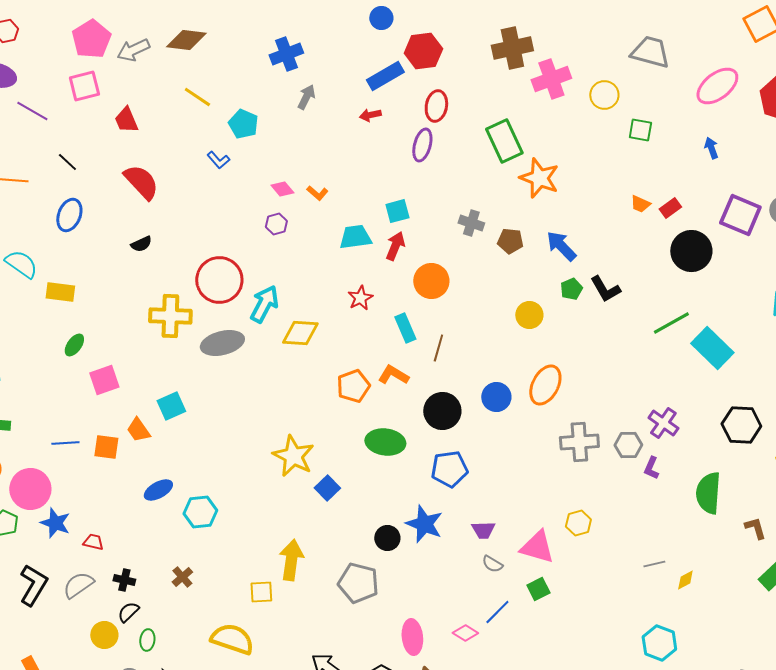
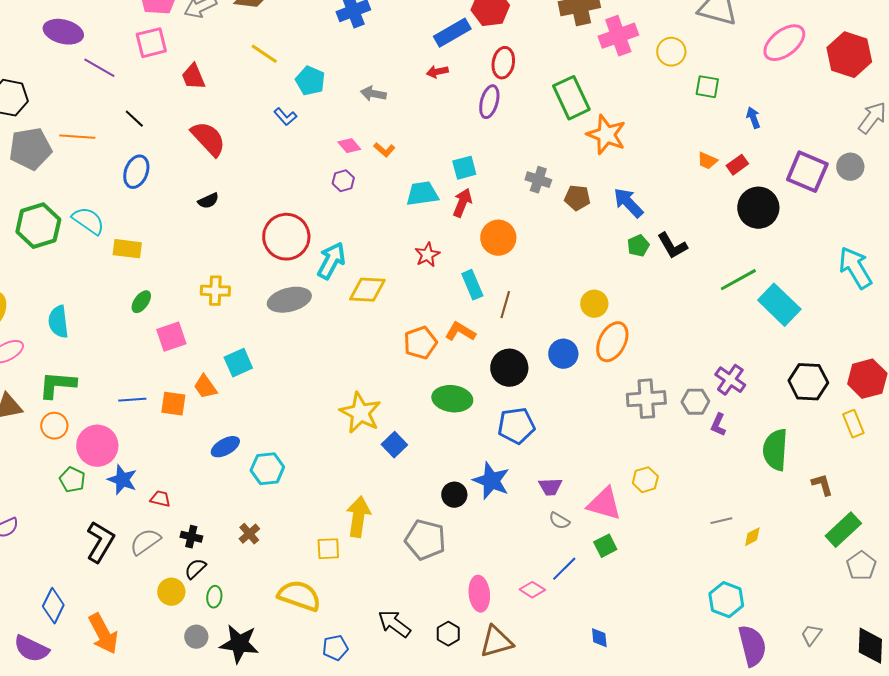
gray arrow: (306, 97) -> (373, 94), moved, turned -105
blue arrow: (711, 148) -> (753, 118), moved
yellow circle: (529, 315) -> (594, 304), moved
yellow cross: (170, 316) -> (215, 291), moved, size x0.7

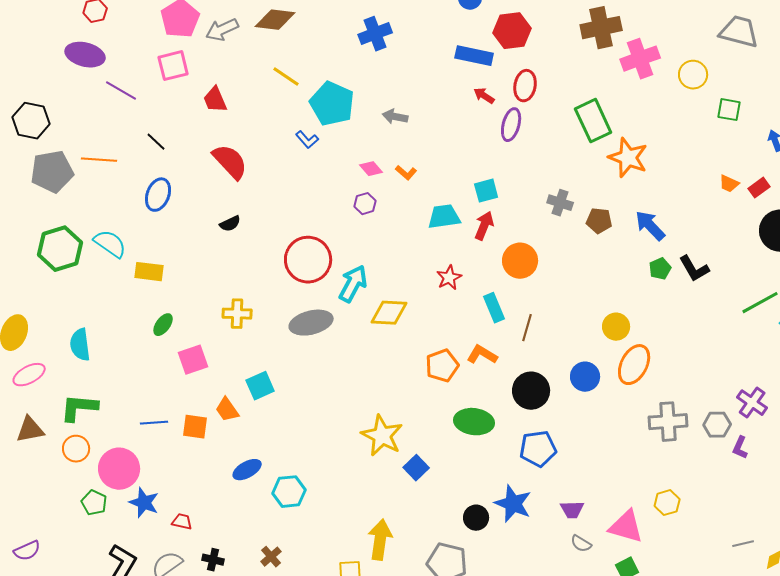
blue rectangle: (452, 33) -> (474, 56), turned 42
red arrow: (437, 72) -> (484, 96), moved, turned 45
cyan pentagon: (310, 81) -> (332, 104), size x1.5

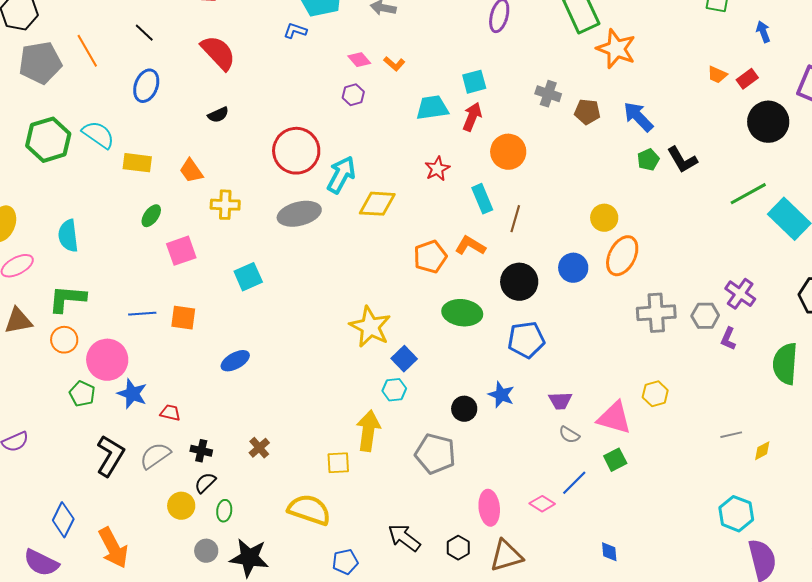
blue L-shape: (307, 140) -> (295, 31), turned 150
orange line: (99, 160) -> (87, 51), turned 56
orange trapezoid: (227, 410) -> (191, 171), moved
cyan hexagon: (289, 492) -> (394, 390), moved, size x0.7
blue star: (513, 504) -> (501, 395), size x0.7

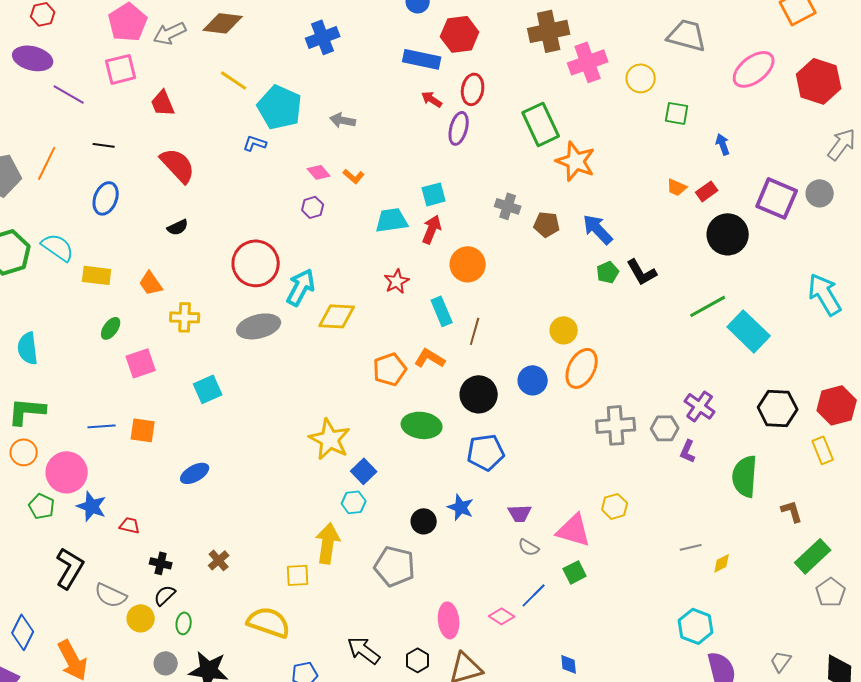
black line: (144, 33) -> (104, 145), turned -35
orange line: (87, 51) -> (47, 163), turned 56
gray semicircle: (155, 456) -> (111, 595), moved, turned -120

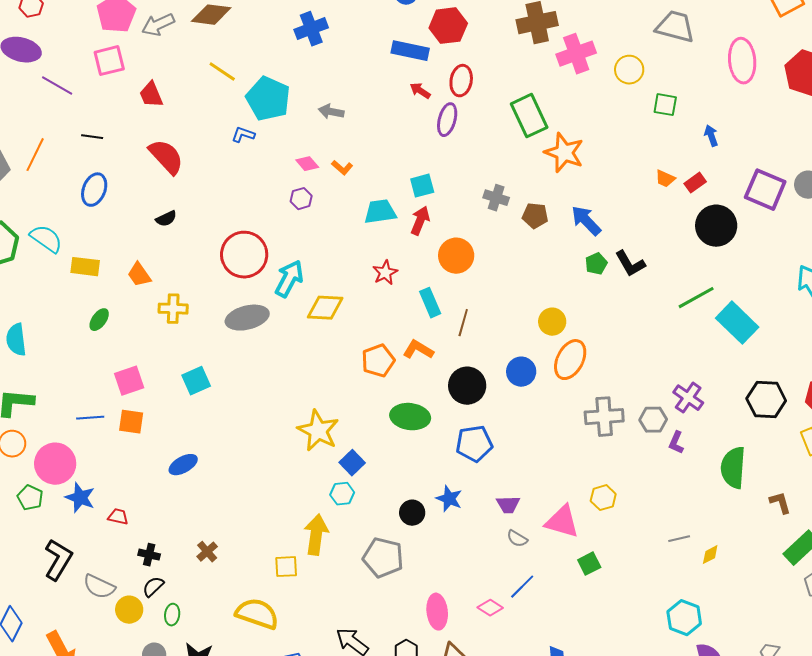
pink ellipse: (754, 69) -> (742, 61), turned -57
pink square: (141, 363) -> (129, 381), moved
green square: (575, 572) -> (589, 564), moved

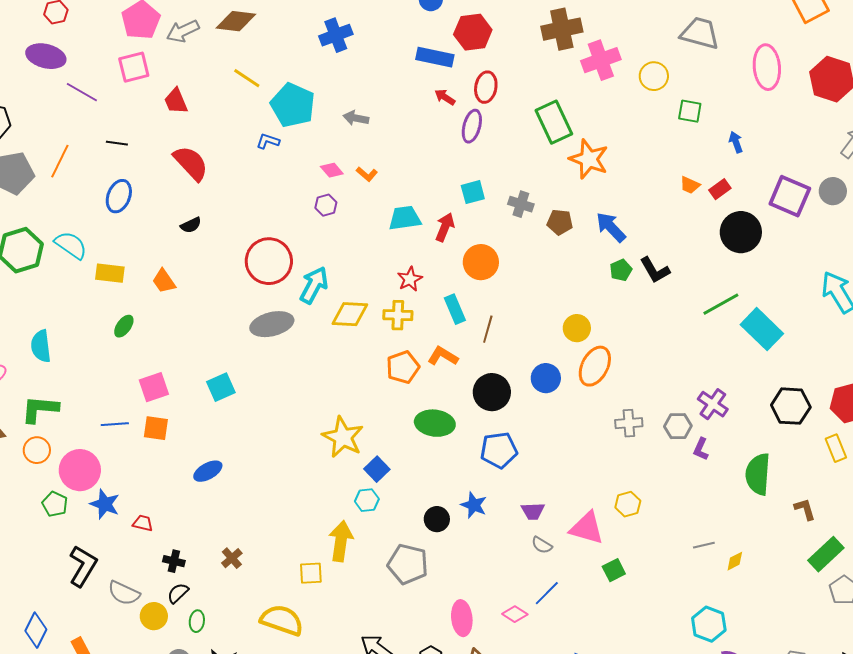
cyan square: (422, 186) -> (473, 192), moved
yellow cross: (173, 309) -> (398, 315), moved
gray cross: (604, 417) -> (629, 423), size x0.7

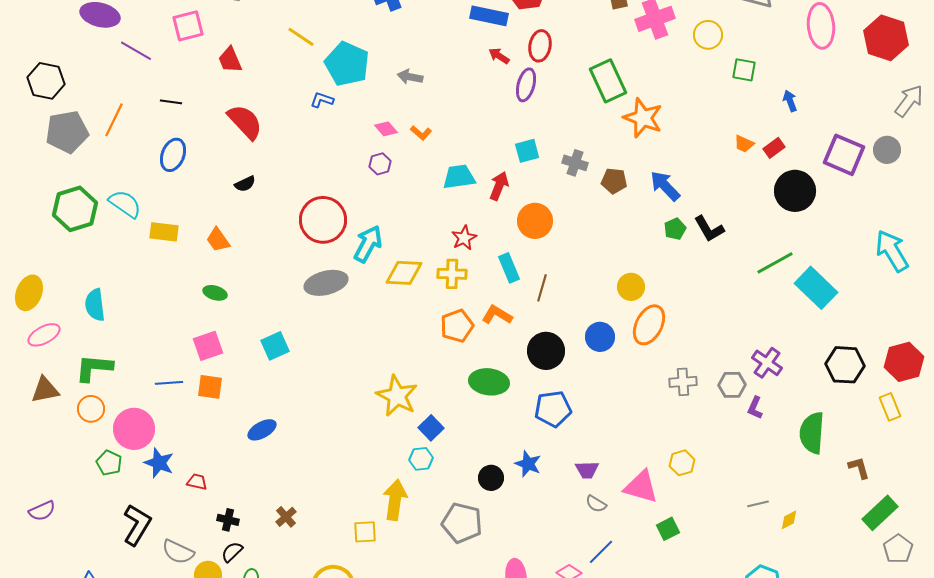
green ellipse: (124, 326) -> (215, 293), moved, turned 70

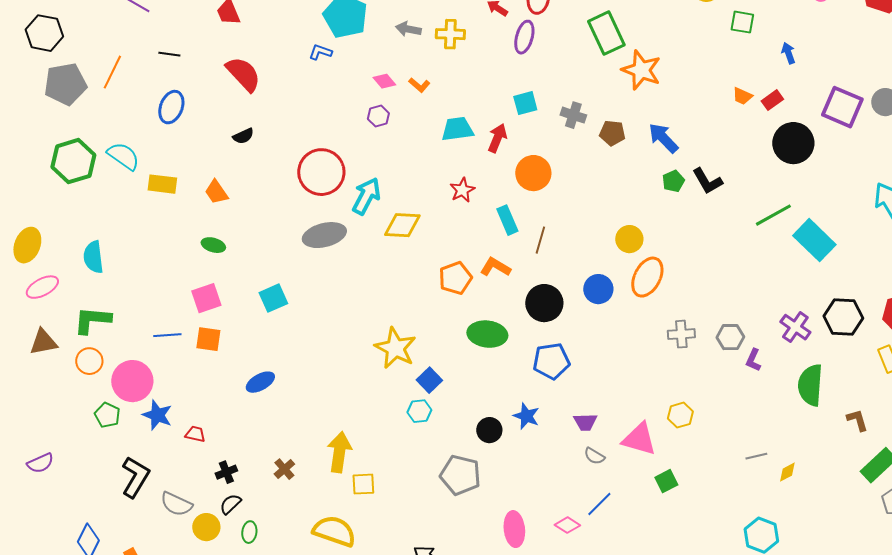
yellow cross: (452, 274) -> (450, 34), moved
purple cross: (767, 363) -> (795, 327), moved
yellow arrow: (395, 500) -> (339, 452), moved
black cross: (228, 520) -> (226, 472), turned -35

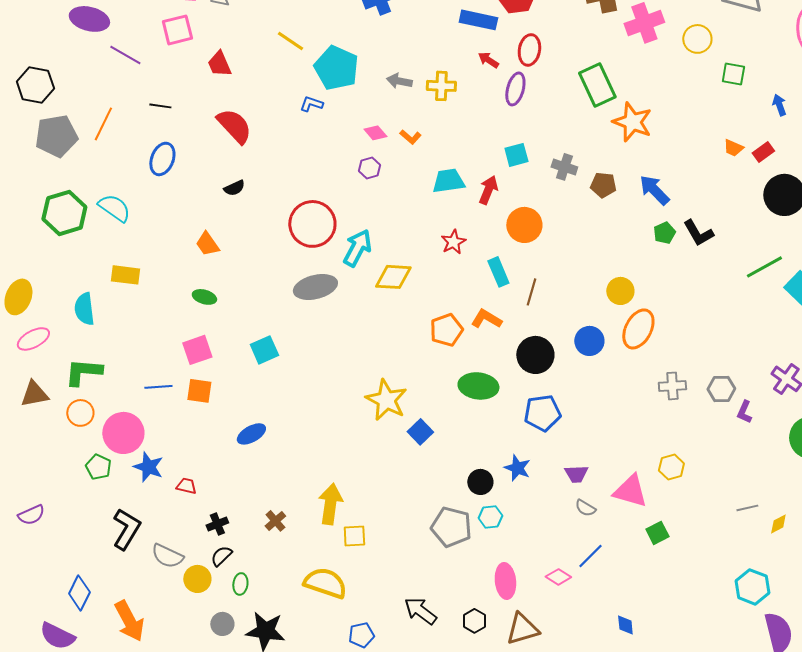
yellow rectangle: (162, 184) -> (125, 275), moved
cyan hexagon: (419, 411) -> (490, 517), moved

